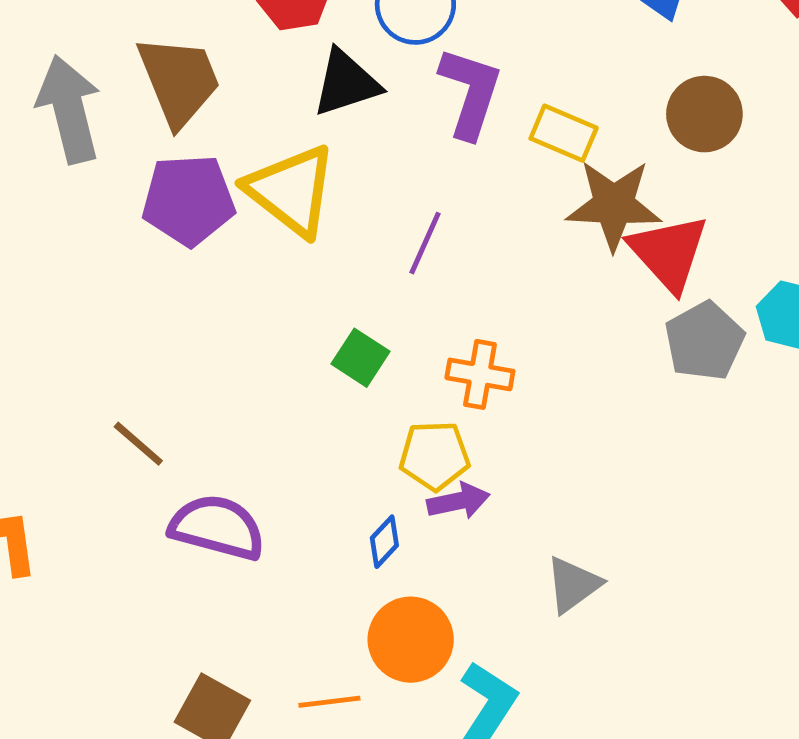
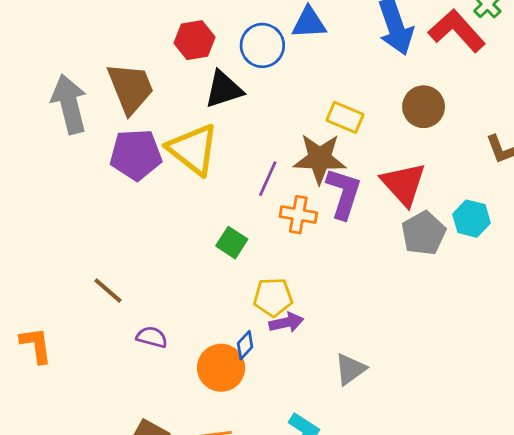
purple L-shape: (470, 93) -> (344, 193), moved
brown star: (614, 205) -> (320, 159), moved
orange cross: (480, 374) -> (298, 215), moved
purple semicircle: (217, 527) -> (152, 337), size x0.6
orange circle: (411, 640) -> (221, 368), moved

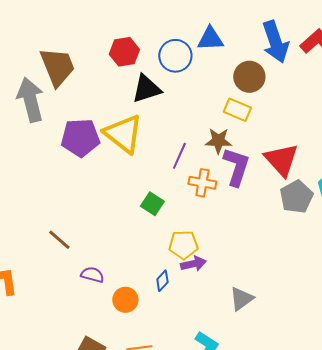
brown trapezoid: (131, 88) -> (57, 67), moved
brown circle: (424, 107) -> (249, 77), moved
brown star: (320, 159) -> (218, 141), size x0.7
orange circle: (221, 368) -> (125, 300), moved, size x0.7

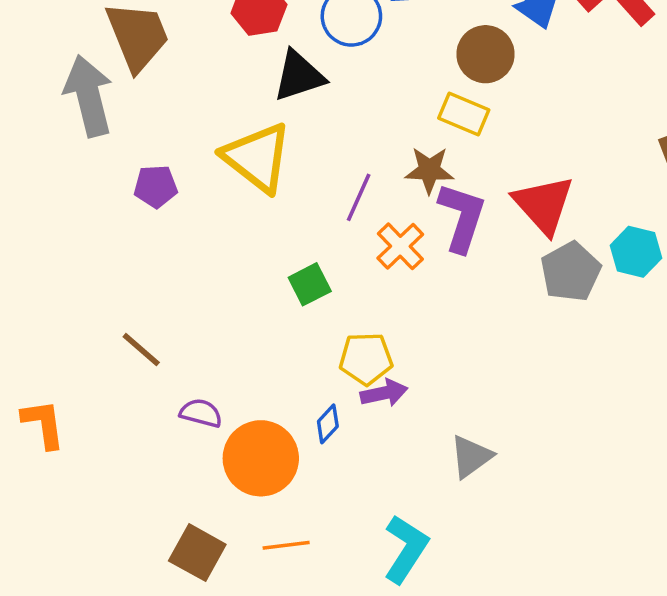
purple pentagon: (80, 138) -> (156, 186), moved, size x0.6
orange cross: (202, 183) -> (400, 246), turned 36
green square: (152, 204) -> (310, 284), turned 30
orange circle: (125, 300) -> (261, 458), size x1.6

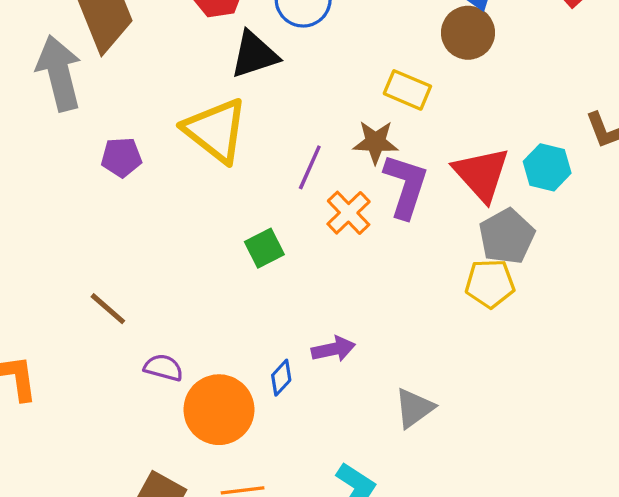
brown circle: (485, 54) -> (468, 33), moved
cyan hexagon: (636, 252) -> (547, 167), moved
yellow pentagon: (366, 359) -> (490, 283), moved

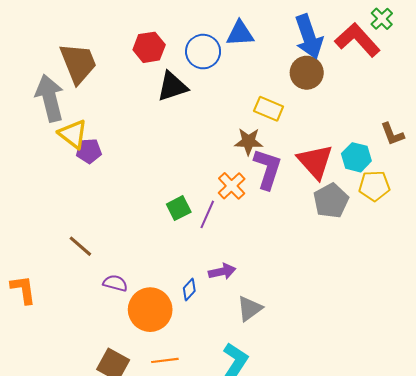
yellow triangle: (216, 130) -> (73, 134), moved, size x0.7
purple line: (310, 167) -> (207, 214), moved
yellow pentagon: (490, 283) -> (374, 186), moved
gray triangle: (414, 408) -> (250, 309), moved

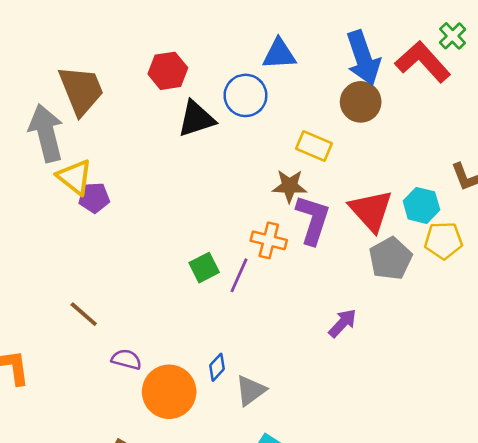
blue circle: (203, 52) -> (245, 95), moved
orange cross: (232, 186) -> (269, 240), turned -32
purple arrow: (222, 272) -> (343, 323), moved, turned -35
gray triangle: (250, 309) -> (251, 390), moved

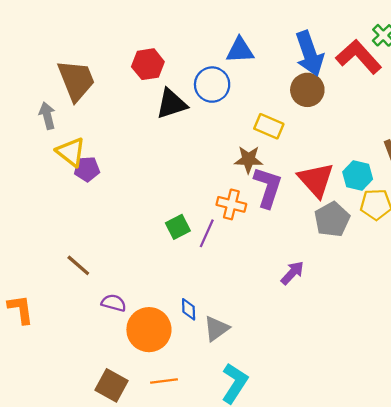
gray arrow: (46, 133) -> (47, 116), size x0.6
blue diamond: (217, 367) -> (189, 309), turned -45

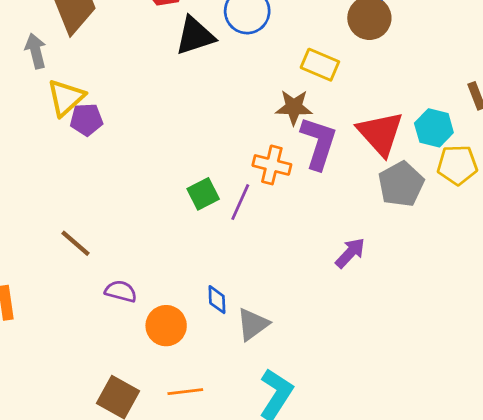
yellow triangle: (71, 152) -> (66, 98), turned 40
orange circle: (149, 330) -> (166, 326), size x0.7

